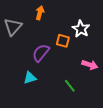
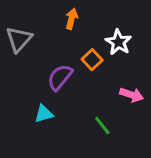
orange arrow: (40, 13) -> (72, 19), moved
orange square: (63, 41) -> (92, 60), turned 32

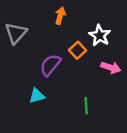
pink arrow: (132, 95) -> (111, 67), moved
green line: (102, 126) -> (86, 106), turned 35

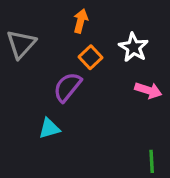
orange square: (77, 50) -> (91, 57), moved
green line: (86, 106) -> (152, 161), moved

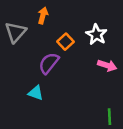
orange arrow: (81, 21) -> (43, 15), moved
cyan triangle: (49, 128) -> (36, 93), turned 35

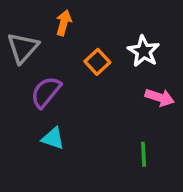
purple semicircle: (49, 63) -> (46, 92), moved
green line: (110, 117) -> (144, 154), moved

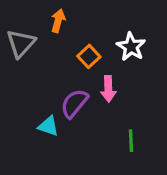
purple semicircle: (46, 92) -> (74, 103), moved
pink arrow: (160, 97) -> (108, 89), moved, turned 70

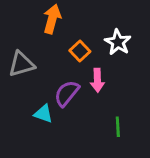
orange arrow: (58, 21) -> (52, 19), size x1.4
gray triangle: (21, 43) -> (21, 64), moved, turned 32

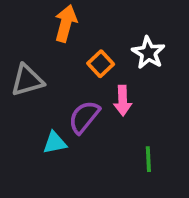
cyan triangle: (43, 114) -> (55, 143), turned -30

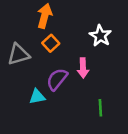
orange square: (101, 64) -> (51, 43), moved

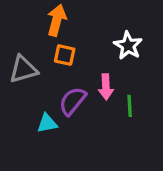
orange square: (51, 43) -> (65, 55), turned -35
green line: (100, 108) -> (130, 106), moved

